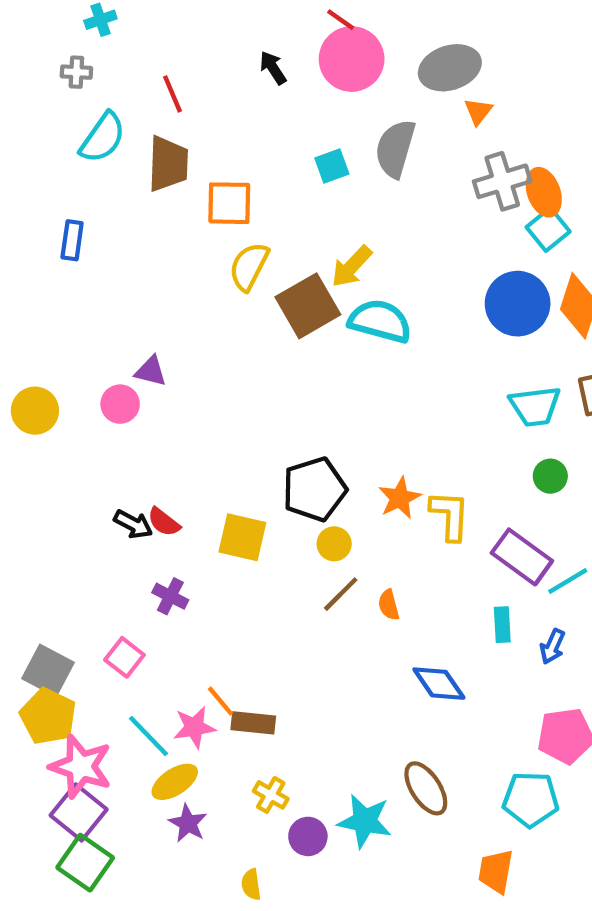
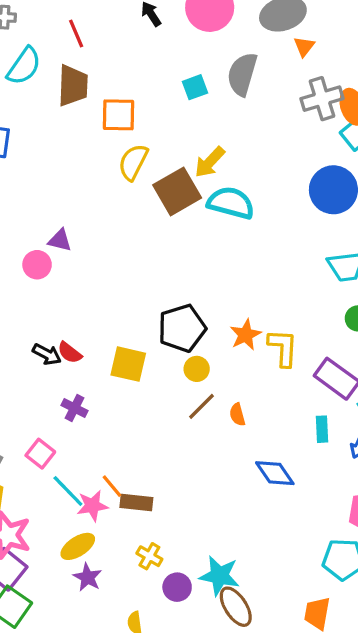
cyan line: (148, 736) -> (68, 491), moved
brown ellipse: (426, 788) -> (236, 607), moved

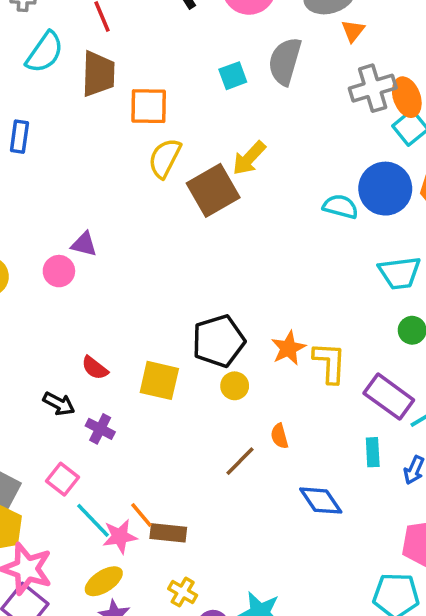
cyan semicircle: (231, 203) -> (340, 207), moved, size x0.7
black arrow: (47, 354) -> (59, 404), moved
brown line: (202, 406) -> (240, 461), moved

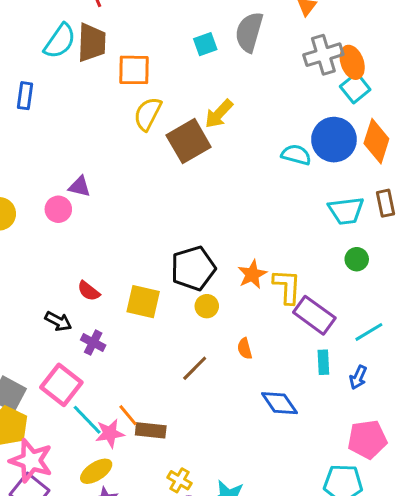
cyan semicircle: (45, 52) -> (60, 41), moved
purple rectangle: (389, 397) -> (314, 315), moved
brown line: (240, 461) -> (195, 368), moved
pink square: (63, 479) -> (61, 385), size x1.5
yellow cross: (183, 592) -> (179, 480), moved

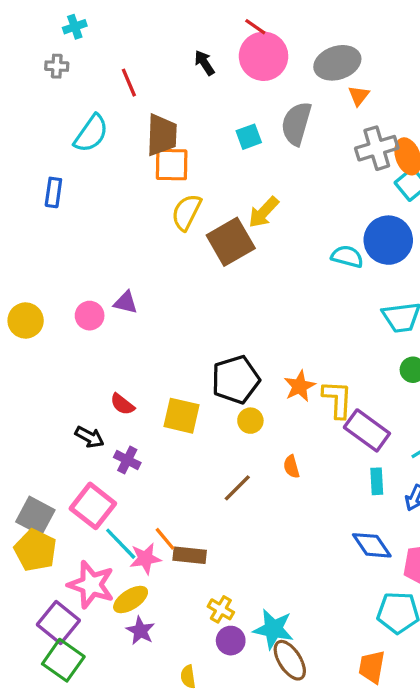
brown trapezoid: (92, 43) -> (162, 135), moved
purple triangle: (80, 187) -> (126, 302), moved
blue diamond: (279, 403) -> (372, 545), moved
pink star: (31, 461) -> (91, 585), moved

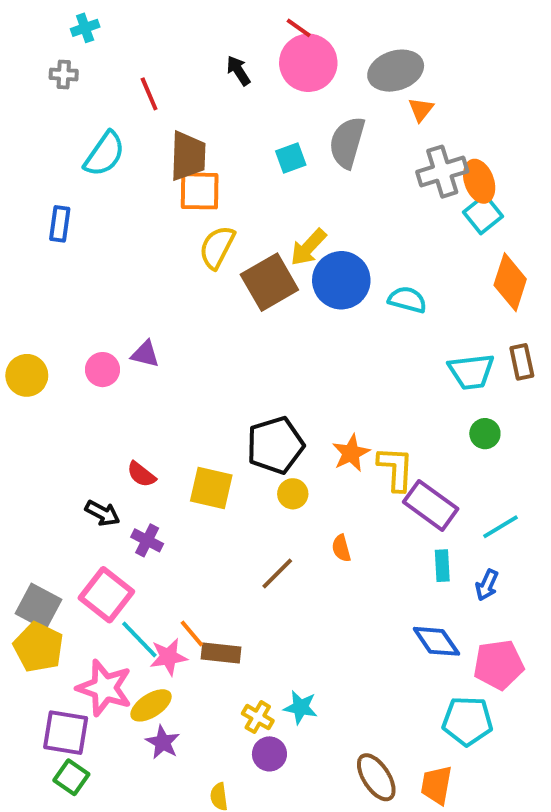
blue circle: (388, 240) -> (341, 280), moved
purple square: (58, 622) -> (66, 733), turned -30
cyan star: (273, 629) -> (301, 707), moved, size x0.7
green square: (63, 660) -> (71, 777), size x0.7
brown ellipse: (290, 660) -> (376, 777), moved

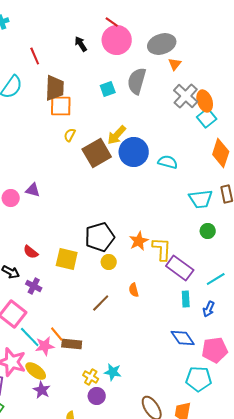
gray cross: (442, 172) -> (186, 96), turned -30
yellow semicircle: (217, 247) -> (70, 135), size x0.6
yellow ellipse: (151, 705) -> (36, 371), turned 70

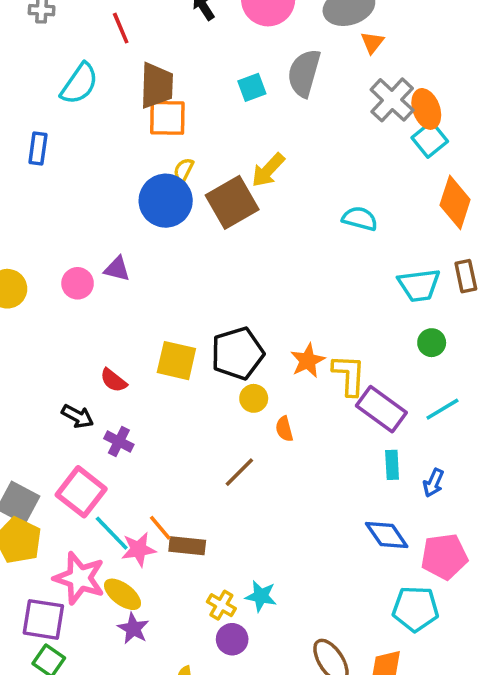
blue circle: (134, 152) -> (166, 201), moved
yellow square: (67, 259) -> (176, 361), moved
cyan line: (216, 279) -> (442, 409), moved
orange semicircle: (134, 290) -> (284, 429), moved

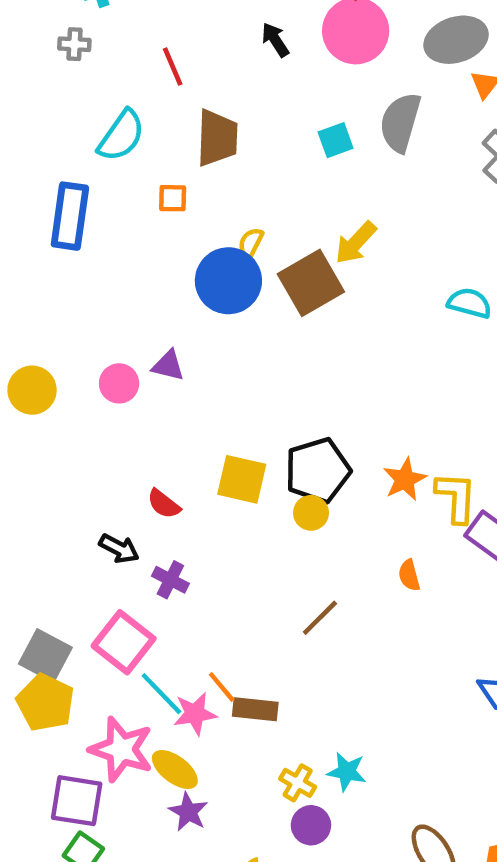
orange square: (167, 118) -> (173, 198), moved, size x0.6
blue rectangle: (38, 149) -> (70, 216), size x1.6
yellow circle: (254, 398) -> (311, 513), moved
orange semicircle: (284, 429) -> (409, 575), moved

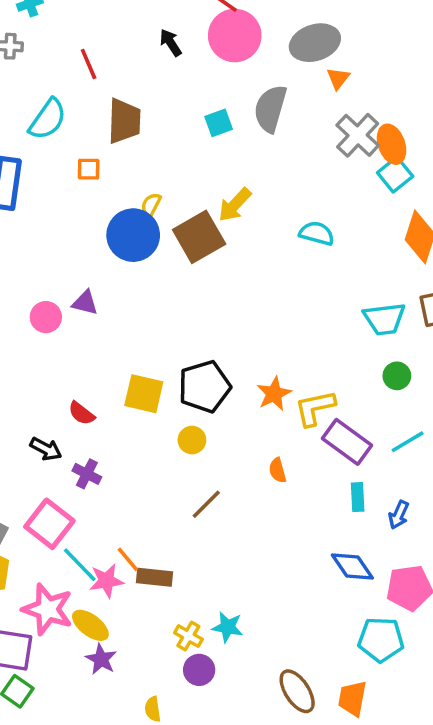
cyan semicircle: (469, 303) -> (317, 233), moved
yellow L-shape: (456, 497) -> (315, 408), turned -105
yellow circle: (311, 513) -> (192, 440), moved

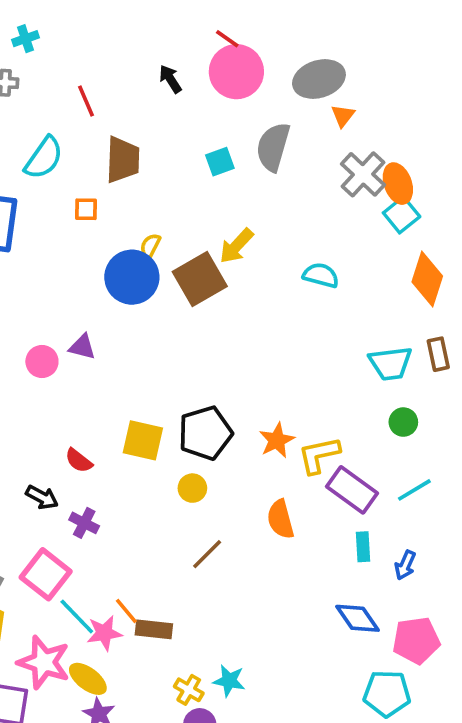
orange semicircle: (277, 470) -> (280, 519), size x1.5

